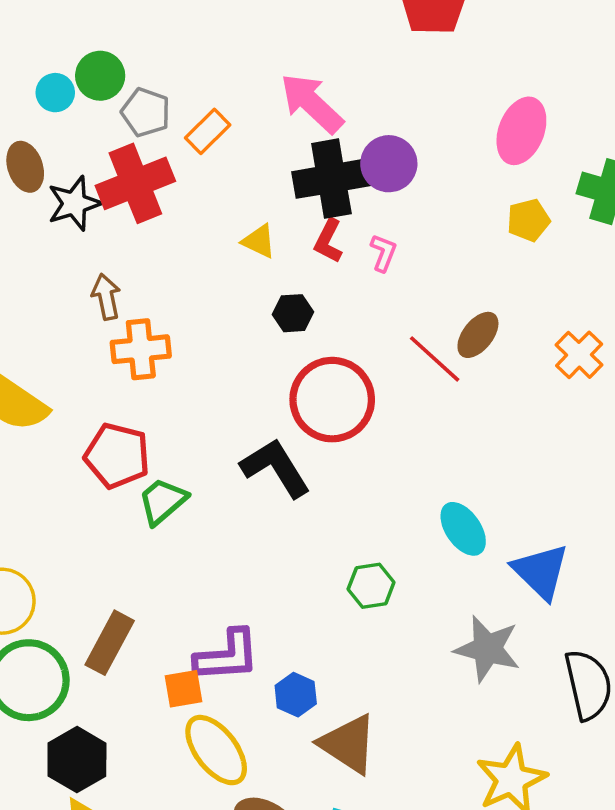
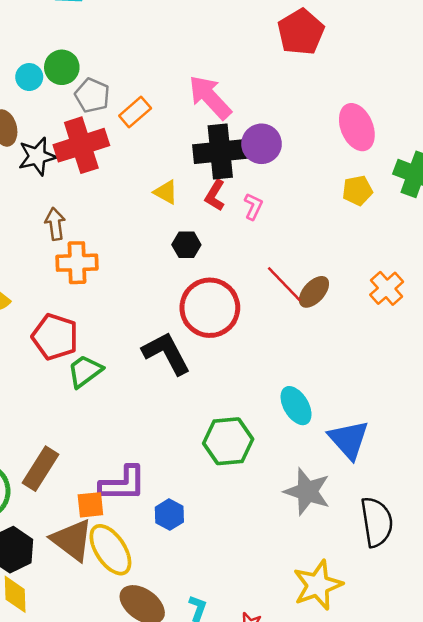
pink ellipse: (521, 131) -> (357, 127), turned -48
brown ellipse: (478, 335) -> (314, 292), moved
green hexagon: (371, 586) -> (228, 441), size x1.5
brown triangle: (348, 744) -> (72, 540), moved

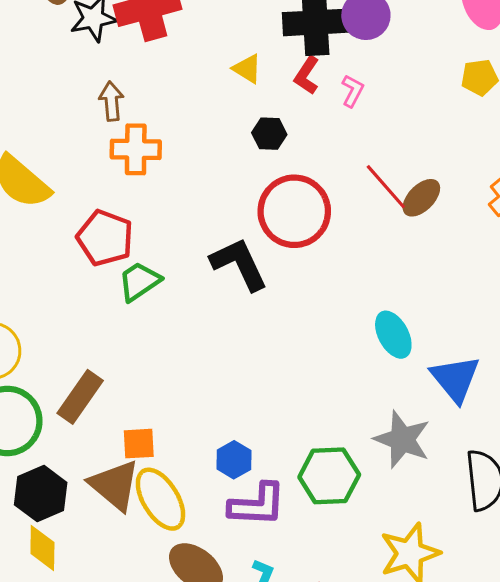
green hexagon: (228, 441) -> (329, 476), moved
purple L-shape: (123, 484) -> (257, 505), moved

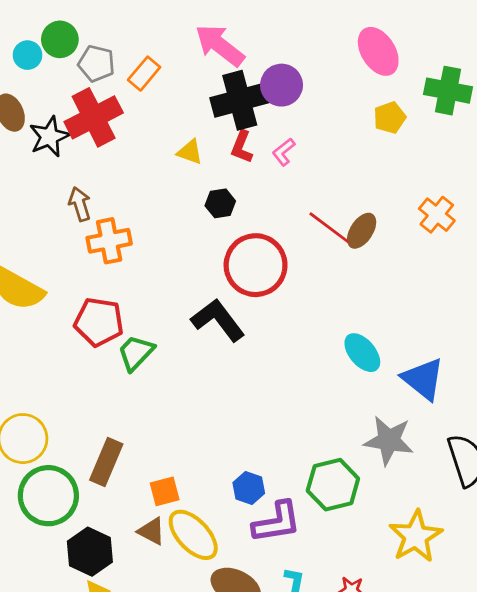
pink L-shape: (353, 91) -> (284, 152), turned -144
brown triangle: (114, 485) -> (151, 531), size x0.6

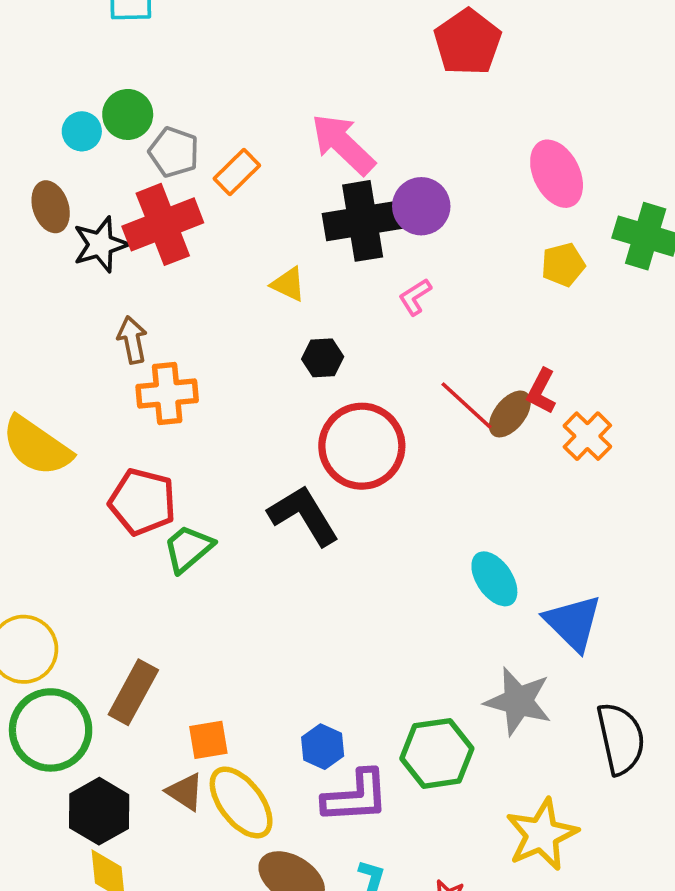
red L-shape: (242, 147) -> (541, 391), moved
orange cross: (437, 215) -> (587, 436), moved

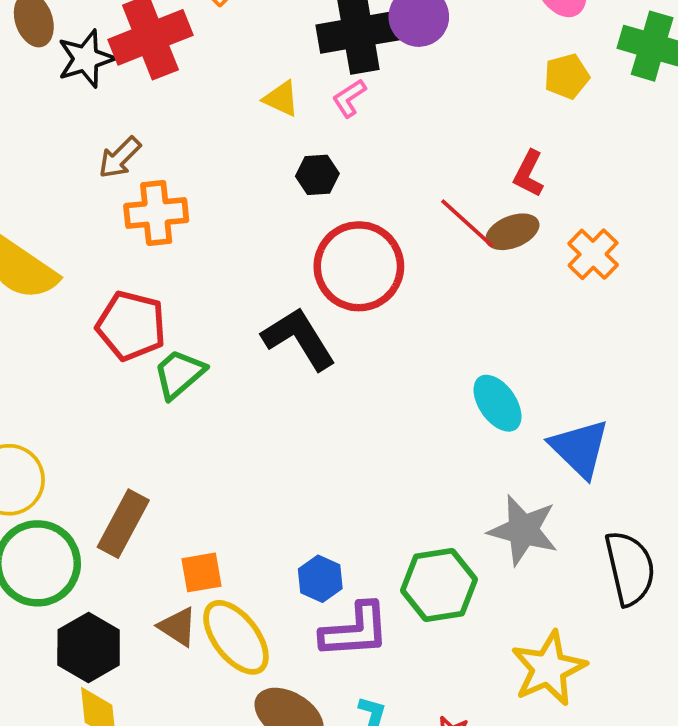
pink L-shape: (415, 297) -> (349, 98), moved
brown arrow: (132, 340) -> (120, 158), turned -123
red L-shape: (541, 391) -> (529, 174), moved
brown ellipse: (510, 414) -> (512, 232), turned 30

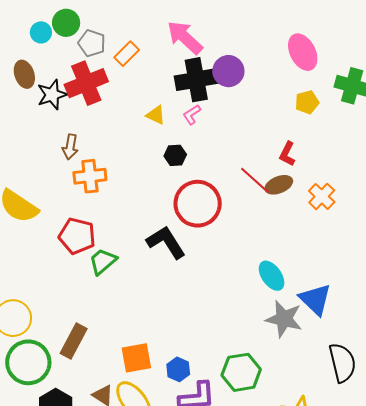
brown arrow: (120, 158) -> (70, 147), turned -35
gray star: (523, 530) -> (284, 319), moved
orange square: (201, 572) -> (136, 358), moved, size x1.4

